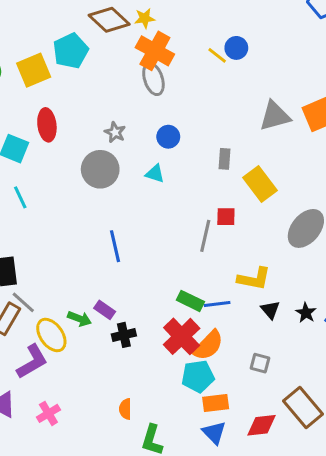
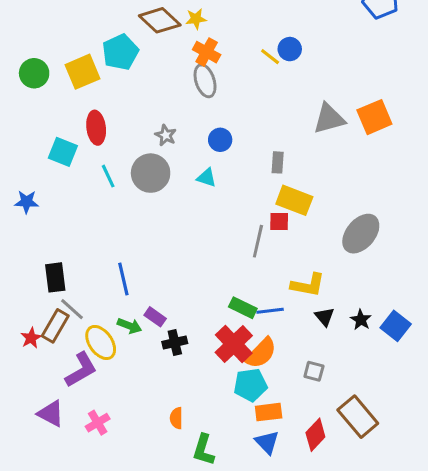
orange cross: (155, 51) -> (207, 52), size x0.7
yellow rectangle: (260, 184) -> (294, 200), moved, turned -32
cyan line: (20, 197) -> (108, 176), moved
blue line: (115, 246) -> (123, 279), moved
red diamond: (261, 425) -> (315, 435), turned -40

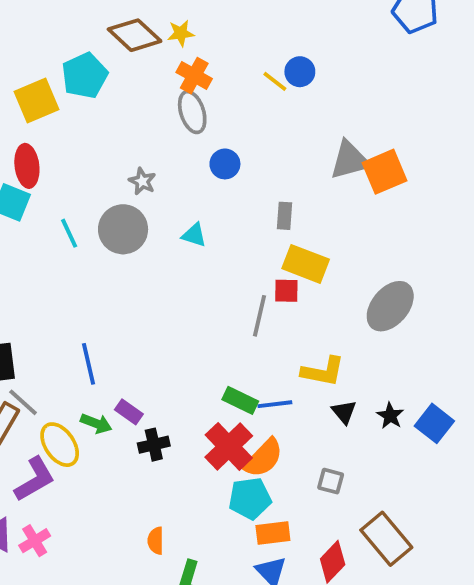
orange square: (374, 117) -> (384, 172), moved
red ellipse: (96, 128) -> (27, 166), moved
blue circle: (220, 140) -> (225, 164), moved
pink cross: (98, 423) -> (35, 541), moved

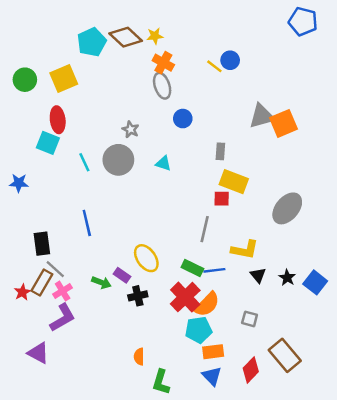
cyan pentagon: (85, 76) -> (92, 42), moved
gray line: (260, 316) -> (205, 229), moved
blue line: (88, 364) -> (87, 223), moved
yellow ellipse: (60, 445) -> (146, 258), moved
pink cross: (35, 541) -> (63, 291), moved

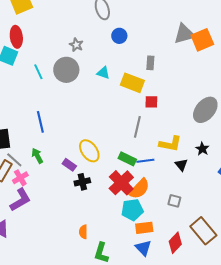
yellow rectangle: (234, 182) -> (132, 83), moved
black star: (287, 278) -> (202, 149), moved
green arrow: (101, 282) -> (37, 156), moved, turned -140

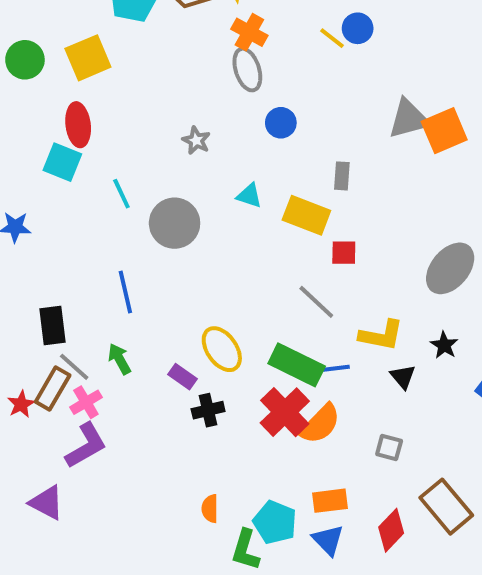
gray circle: (66, 70) -> (175, 223), moved
gray line: (137, 127) -> (316, 302), turned -60
green rectangle: (127, 159) -> (297, 365), size x1.5
cyan pentagon: (132, 210) -> (275, 522), moved, turned 30

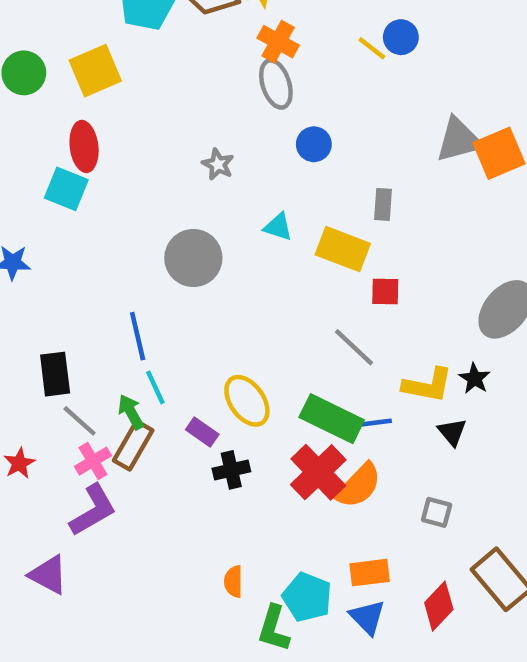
cyan line: (121, 194) -> (155, 387), moved
black star: (444, 345) -> (474, 378), moved
brown rectangle: (53, 388) -> (133, 445), moved

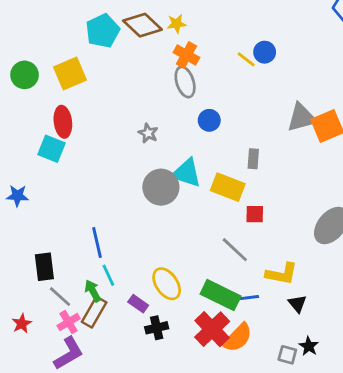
cyan triangle: (278, 227) -> (186, 173), size x1.6
gray circle: (193, 258) -> (161, 187), moved
black star: (474, 378) -> (309, 346), moved

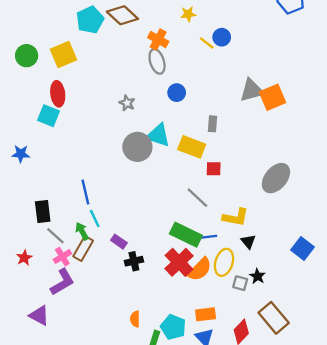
yellow star: (177, 24) -> (188, 14), moved
yellow ellipse: (167, 284) -> (224, 262), moved, turned 52

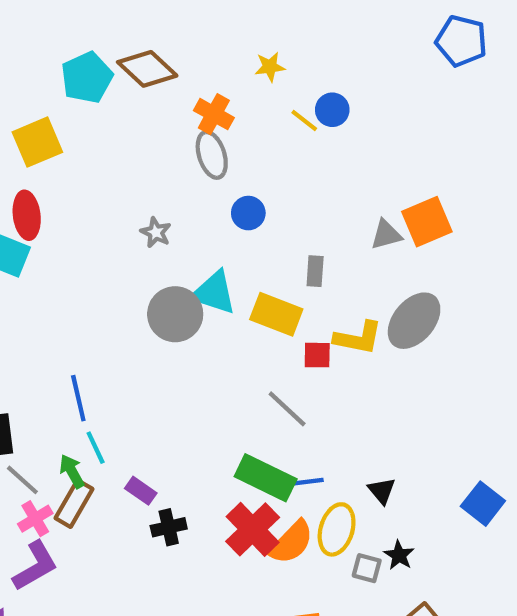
gray triangle: (252, 90) -> (386, 235), moved, size x0.7
gray ellipse: (276, 178) -> (414, 321), moved
yellow L-shape: (236, 217) -> (358, 338), moved

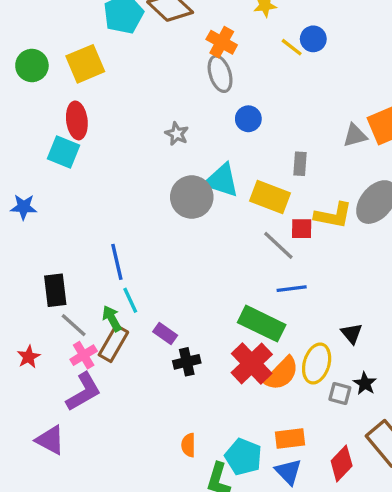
gray line: (287, 409) -> (278, 245), moved
blue line: (304, 482) -> (292, 289), moved

